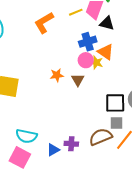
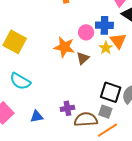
pink circle: (86, 60) -> (86, 32), moved
orange star: (57, 75) -> (64, 47), size x1.5
cyan semicircle: (26, 136) -> (20, 81), moved
purple cross: (71, 144) -> (67, 108), moved, turned -32

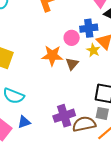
purple cross: (67, 108) -> (64, 116), size x1.5
blue triangle: (37, 116) -> (24, 122), moved

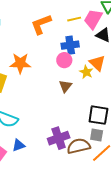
blue cross: (89, 28) -> (70, 45), moved
orange star: (52, 56) -> (20, 63), moved

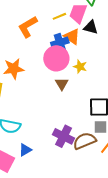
pink circle: (64, 60) -> (56, 58), size x1.6
orange triangle: (97, 63) -> (72, 37), moved
purple cross: (59, 138) -> (63, 136), turned -35

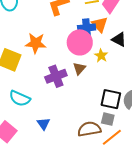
black triangle: (91, 27) -> (119, 39), moved
purple cross: (63, 136) -> (56, 76), moved, turned 30
blue triangle: (25, 150) -> (43, 124), moved, turned -48

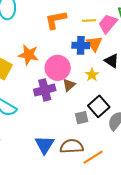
pink circle: (80, 42) -> (58, 68), moved
black square: (111, 99) -> (99, 106), moved, turned 30
gray square: (108, 119) -> (82, 118), moved, turned -32
blue triangle: (43, 124) -> (44, 145), moved, size x1.5

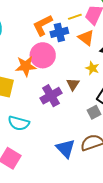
blue cross: (81, 45) -> (59, 32), moved
pink circle: (58, 68) -> (43, 55), moved

